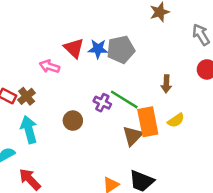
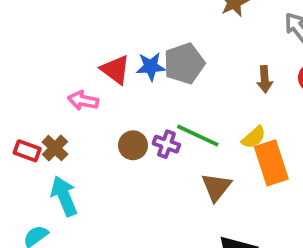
brown arrow: (166, 84) -> (265, 79), moved
yellow semicircle: (176, 120) -> (254, 137), moved
brown circle: (73, 121) -> (133, 145), moved
orange rectangle: (148, 122) -> (271, 163), moved

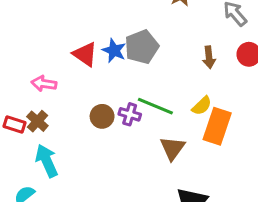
blue star: (151, 67) -> (114, 51), turned 30
pink arrow: (83, 101) -> (44, 84), moved
orange rectangle: (271, 163) -> (217, 126), turned 39

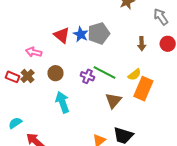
brown circle: (102, 116) -> (55, 73), moved
cyan arrow: (47, 161) -> (62, 102), moved

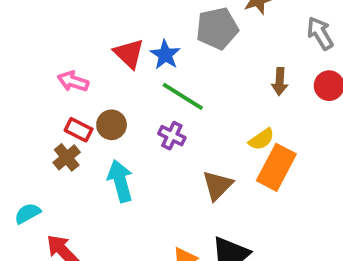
gray pentagon: (99, 33) -> (217, 28), moved
green line: (105, 72) -> (183, 96), moved
brown cross: (27, 76) -> (67, 157), moved
red rectangle: (12, 77) -> (79, 130), moved

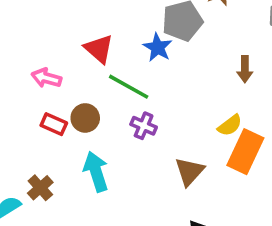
blue star: (165, 55) -> (158, 47), moved
green line: (183, 96) -> (129, 87), moved
brown cross: (67, 157) -> (40, 188), moved

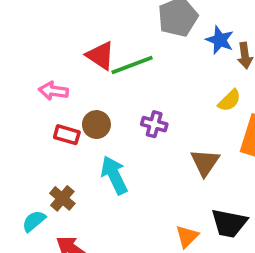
blue star: (158, 47) -> (220, 40), moved
green line: (129, 87) -> (132, 65), moved, turned -42
yellow semicircle: (230, 125) -> (229, 100), moved

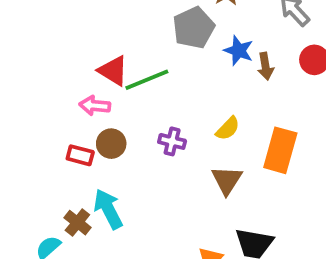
pink arrow: (53, 91) -> (95, 106), moved
yellow semicircle: (229, 100) -> (228, 128), moved
cyan arrow: (114, 175) -> (108, 209), moved

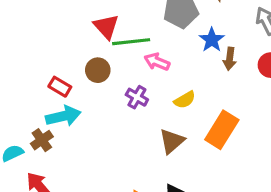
pink arrow: (95, 106) -> (157, 62), moved
brown circle: (111, 144) -> (98, 70), moved
cyan arrow: (108, 209) -> (63, 116), moved, turned 88

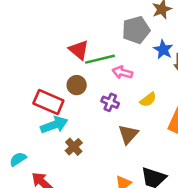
red rectangle: (60, 87) -> (48, 102), size x1.6
brown cross: (42, 140) -> (74, 147), moved
brown triangle: (172, 141) -> (128, 134), moved

